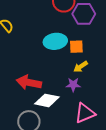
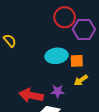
purple star: (73, 85) -> (58, 91), moved

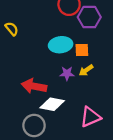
purple star: (58, 91) -> (67, 73), moved

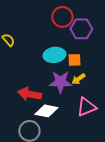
purple star: (67, 73) -> (60, 82), size x1.6
pink triangle: (90, 117) -> (86, 107), moved

